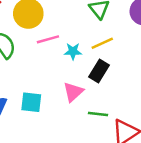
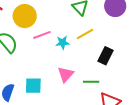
black rectangle: (99, 71) -> (106, 56), moved
green line: (98, 114) -> (91, 82), moved

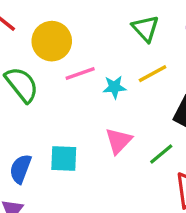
green line: (91, 82) -> (161, 154), turned -42

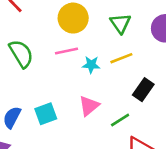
yellow circle: (52, 41) -> (73, 18), moved
cyan square: (64, 158) -> (46, 114), turned -30

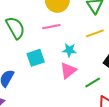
cyan star: (91, 65) -> (69, 50), moved
cyan square: (46, 114) -> (36, 58), moved

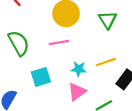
yellow line: (95, 33) -> (106, 62), moved

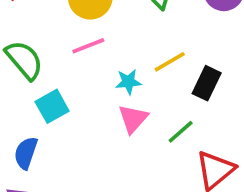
cyan square: (41, 77) -> (52, 106), moved

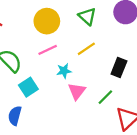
yellow line: (170, 62) -> (86, 49), moved
cyan star: (128, 82) -> (64, 71), moved

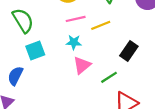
pink line: (48, 50) -> (76, 19), moved

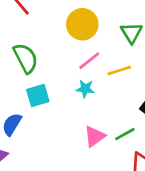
pink line: (76, 19) -> (89, 61), turned -30
pink triangle: (82, 65) -> (95, 136), moved

